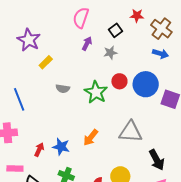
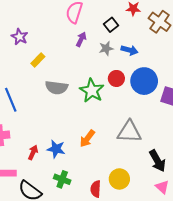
purple star: (29, 40) -> (20, 37), size x0.7
blue arrow: (160, 54) -> (130, 50), moved
gray semicircle: (63, 89) -> (57, 87), size x1.5

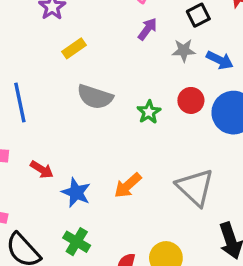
green star: (92, 91) -> (149, 112), size x0.6
gray triangle: (129, 132) -> (195, 187), turned 30
red arrow: (33, 152) -> (42, 170), moved, turned 88

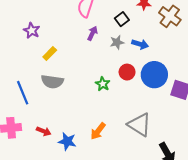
gray semicircle: (95, 97) -> (52, 82), moved

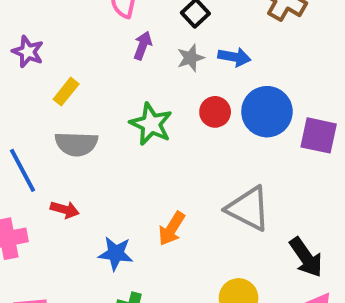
green star: (103, 84) -> (151, 124), moved, size x1.5
red arrow: (44, 131) -> (65, 210), moved

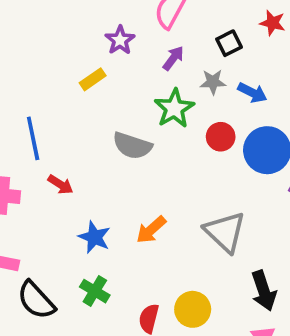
purple star: (28, 52) -> (120, 40), moved
green star: (151, 124) -> (174, 108), moved
gray semicircle: (76, 144) -> (132, 146), moved

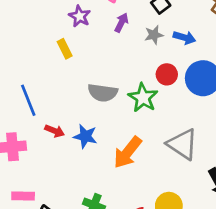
yellow rectangle: (93, 79) -> (65, 49), turned -72
green star: (174, 108) -> (143, 98), moved
orange arrow: (151, 230) -> (128, 152), size x1.4
blue star: (94, 237) -> (85, 136), moved

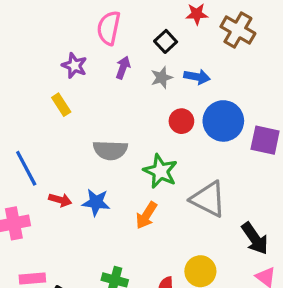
green star: (143, 98) -> (160, 171), moved
orange arrow: (128, 152) -> (146, 215), size x0.7

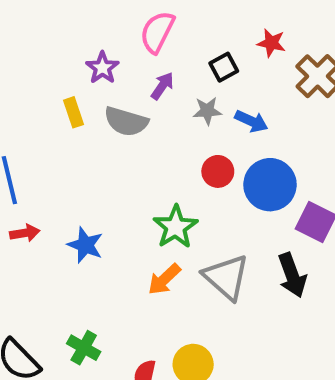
gray semicircle: (110, 150) -> (126, 121), moved
red arrow: (60, 200) -> (25, 233), moved, turned -40
orange arrow: (146, 215) -> (164, 279), moved
black arrow: (255, 238) -> (292, 275), moved

